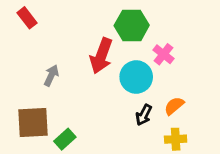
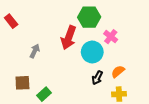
red rectangle: (27, 18) -> (11, 21), moved
brown square: (33, 123) -> (22, 83), size x0.7

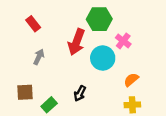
red rectangle: (11, 21) -> (33, 24), moved
black arrow: (97, 78) -> (80, 93), moved

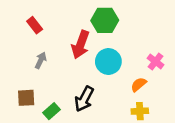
pink cross: (123, 41) -> (156, 62), moved
black arrow: (80, 93) -> (84, 99), size x1.5

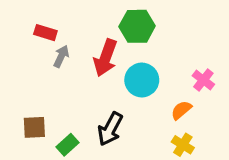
red rectangle: (35, 25) -> (45, 33), turned -35
gray arrow: (41, 60) -> (61, 56), moved
yellow cross: (140, 111) -> (183, 145), turned 35

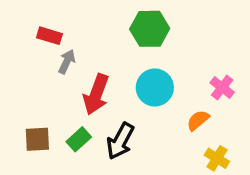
red arrow: (105, 58) -> (96, 94), moved
green rectangle: (68, 145) -> (79, 139), moved
yellow cross: (183, 145) -> (217, 158), moved

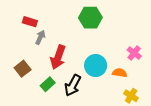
cyan circle: (155, 88) -> (96, 66), moved
orange semicircle: (198, 120) -> (120, 73), turned 48
brown square: (37, 139) -> (23, 69), moved, turned -35

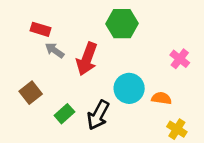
gray arrow: (40, 37) -> (55, 50), turned -80
pink cross: (134, 53) -> (180, 59), moved
red arrow: (58, 57) -> (87, 59), moved

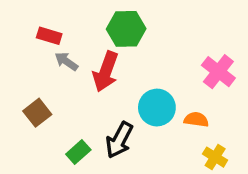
green hexagon: (122, 24) -> (126, 29), moved
pink cross: (180, 59) -> (218, 72), size x1.4
green rectangle: (64, 114) -> (78, 152), moved

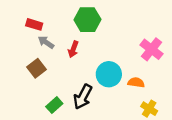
red arrow: (106, 72) -> (73, 49), size x0.6
brown square: (37, 113) -> (37, 68), moved

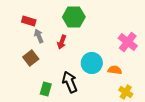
gray arrow: (46, 42) -> (39, 36), turned 32
black arrow: (83, 97) -> (70, 82), turned 130
green rectangle: (54, 105) -> (46, 89), turned -32

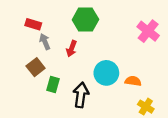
pink cross: (128, 42) -> (148, 31), moved
black arrow: (70, 82) -> (81, 95), turned 30
green rectangle: (46, 89) -> (53, 85), moved

